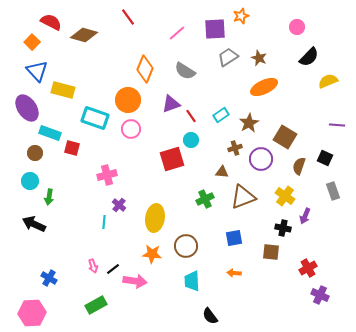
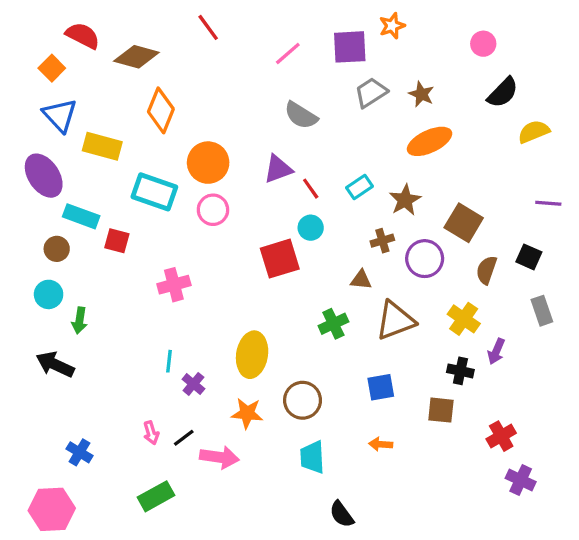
orange diamond: (145, 69) -> (161, 110), moved
purple cross: (119, 205) -> (193, 384), moved

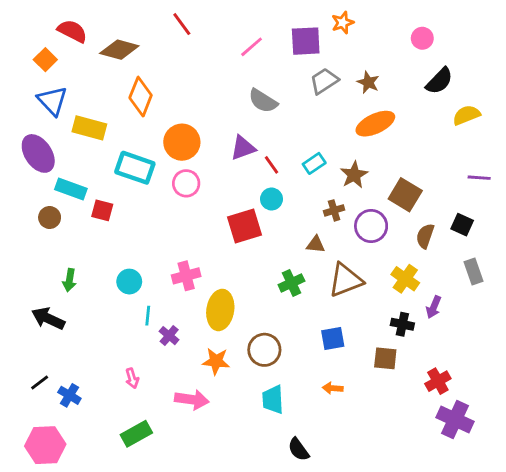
pink cross: (174, 285) -> (186, 276), moved
cyan circle: (49, 294) -> (129, 282), moved
black line: (184, 438) -> (40, 383), moved
purple cross: (521, 480) -> (455, 420), size x1.4

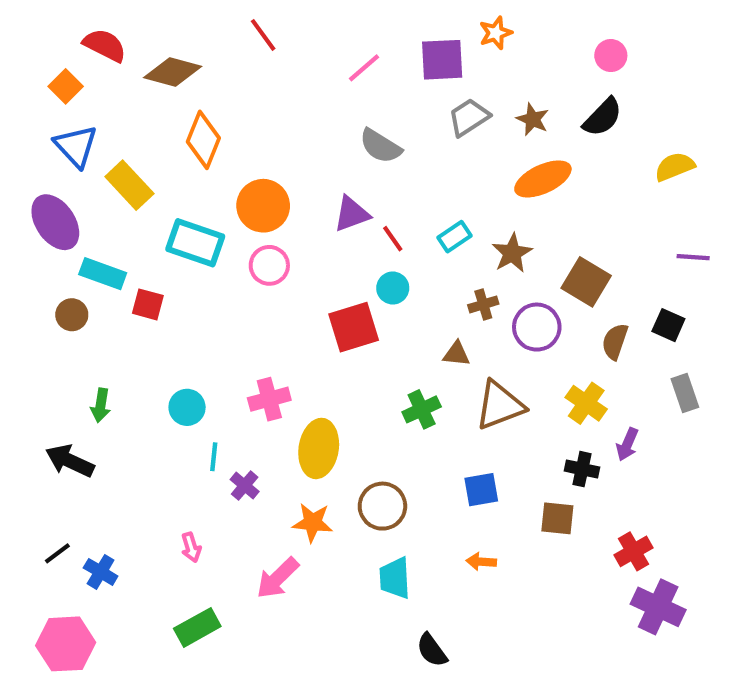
black semicircle: (439, 81) -> (603, 117), moved
yellow rectangle: (89, 128) -> (129, 185), turned 32
pink arrow: (192, 400) -> (278, 578), turned 128

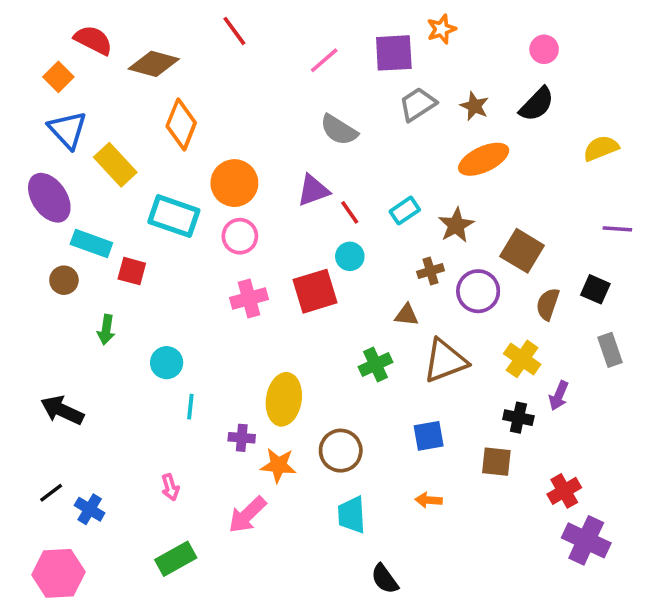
pink cross: (269, 399) -> (249, 299), moved
green arrow: (101, 405) -> (106, 330), moved
purple cross: (245, 486) -> (242, 438), moved, turned -35

